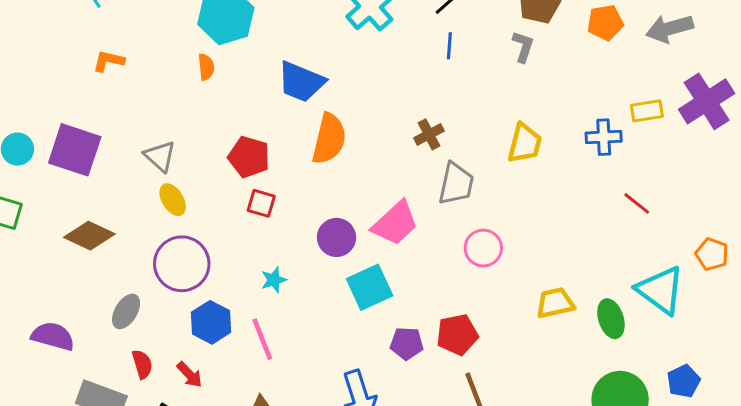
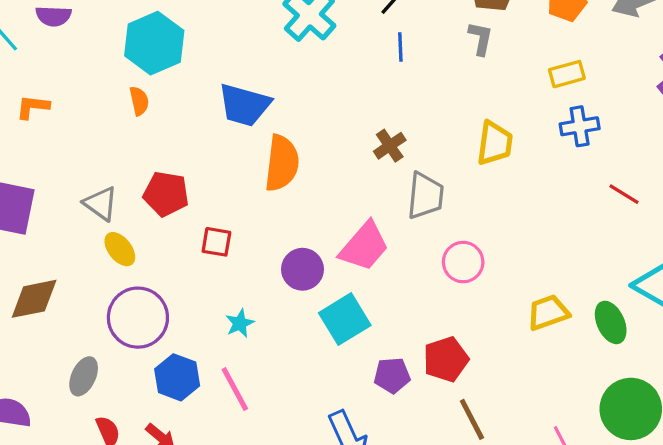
yellow rectangle: (647, 111) -> (567, 74), moved
red pentagon: (249, 157) -> (166, 194), moved
brown diamond: (89, 236) -> (34, 299), turned -30

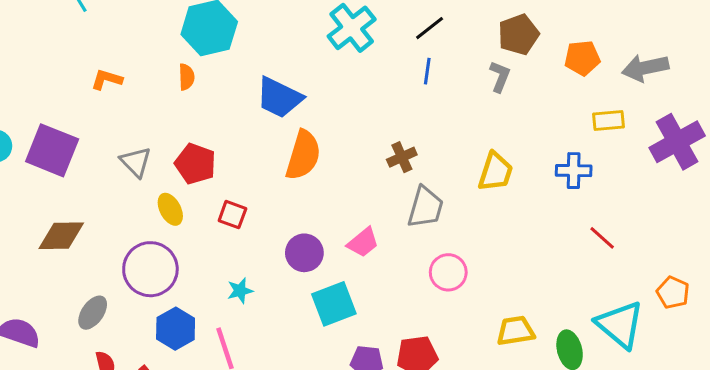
yellow rectangle: (567, 74) -> (608, 121), moved
orange L-shape: (33, 107) -> (107, 79), moved
pink trapezoid: (364, 246) -> (363, 242), size x0.7
yellow ellipse: (120, 249) -> (170, 209), moved

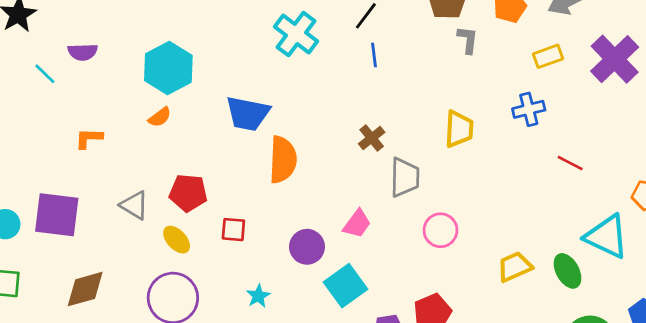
orange semicircle: (187, 77) -> (160, 117), turned 70
gray L-shape: (500, 77) -> (468, 40), moved

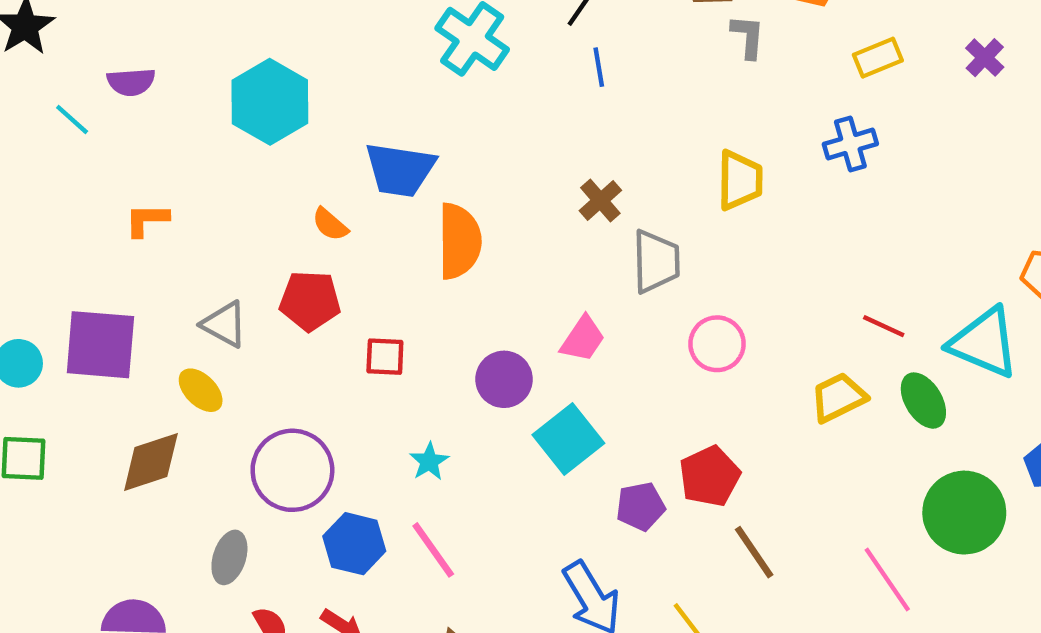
purple cross: (615, 59) -> (985, 58), size x0.5
orange semicircle: (160, 117) -> (330, 224), moved, turned 80
red line: (570, 163) -> (884, 326), moved
yellow ellipse: (177, 240) -> (201, 390), moved

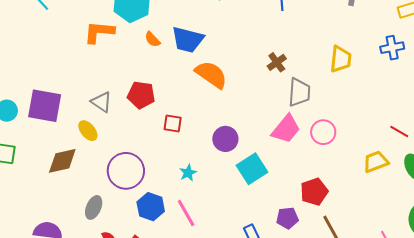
orange L-shape: (147, 220) -> (99, 32), moved, size x1.5
orange semicircle: (330, 224) -> (152, 39), moved
orange semicircle: (459, 241) -> (211, 75), turned -60
pink trapezoid: (583, 339) -> (286, 129), moved, size x1.4
purple pentagon: (641, 506) -> (287, 218), moved

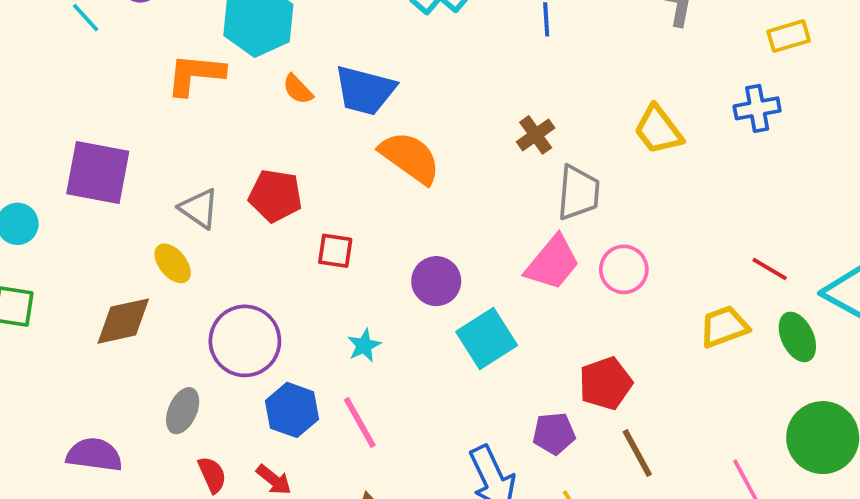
yellow trapezoid: (341, 59) -> (658, 130), turned 136
purple square: (45, 106) -> (98, 172), moved

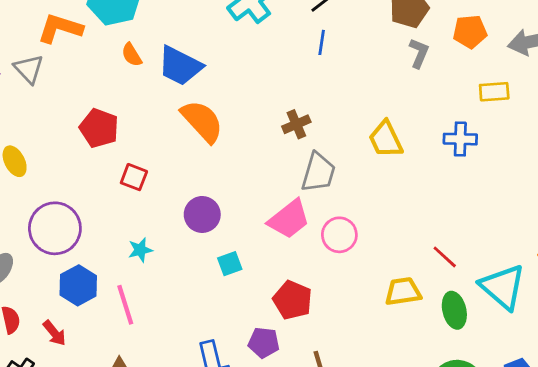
gray triangle: (199, 209) -> (29, 69), moved
cyan square: (487, 338) -> (230, 264), size x0.6
red pentagon: (606, 383) -> (292, 300), moved, turned 30

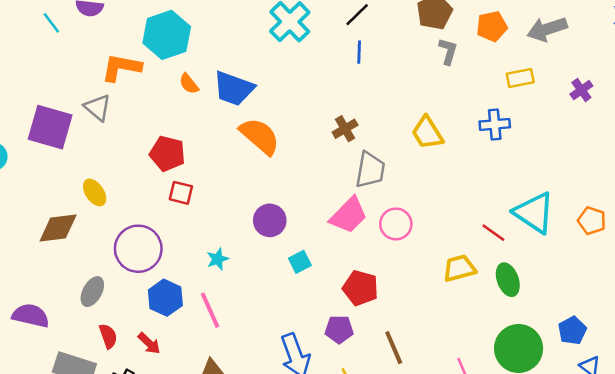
red square: (134, 177) -> (181, 193), moved
cyan triangle: (503, 287) -> (534, 213), moved

